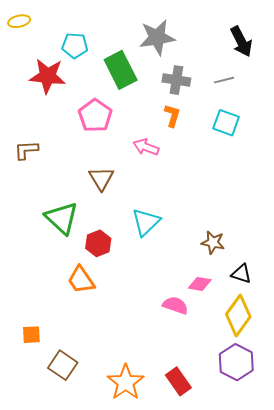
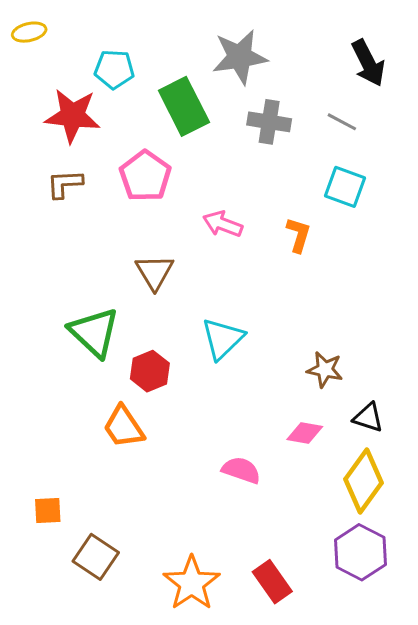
gray line: (224, 80) -> (342, 122), turned 42
orange L-shape: (172, 116) -> (299, 235), moved
brown L-shape: (26, 150) -> (65, 184), moved
pink semicircle: (175, 305) -> (241, 470), moved

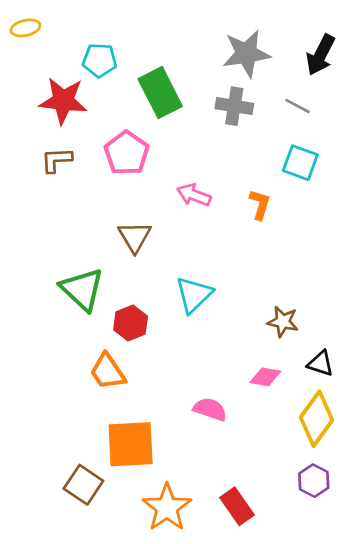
gray star: (240, 57) -> (246, 54), moved
black arrow: (368, 63) -> (321, 55), turned 54
orange square: (48, 510) -> (131, 444), moved, size x2.0
purple hexagon: (360, 552) -> (314, 481), size x0.7

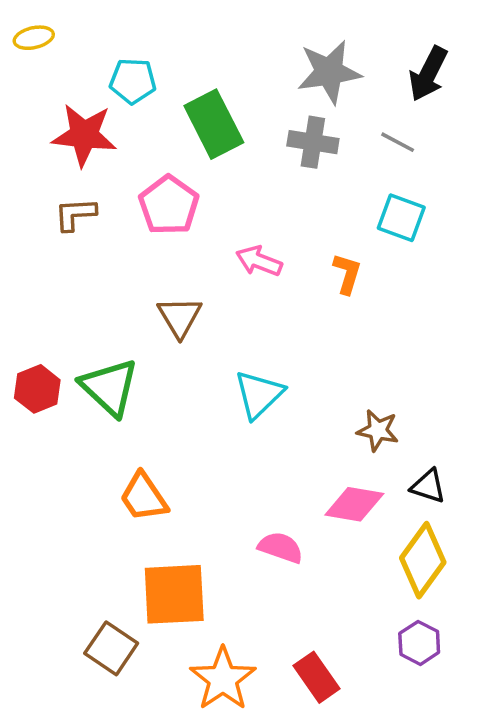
red hexagon: (131, 323) -> (37, 389), moved
pink diamond: (265, 377) -> (354, 504), size x1.4

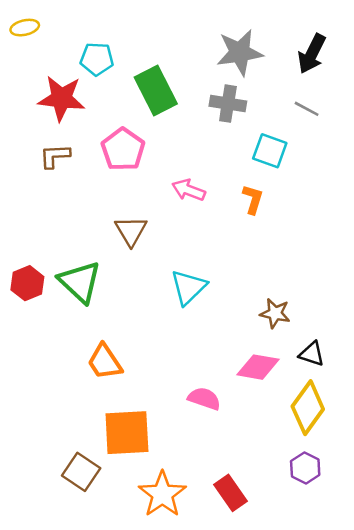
gray line: (398, 142) -> (307, 109), moved
cyan square: (401, 218) -> (270, 151), moved

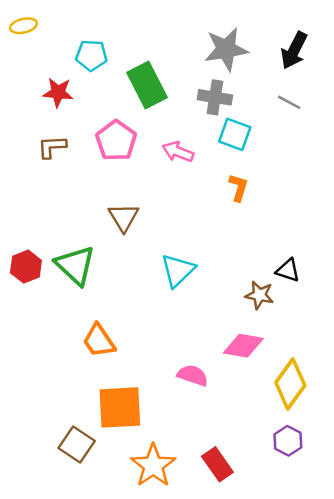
red star: (61, 98) -> (58, 92), size x0.7
cyan square: (270, 151) -> (235, 134), moved
pink arrow: (189, 190) -> (178, 152), moved
black triangle: (312, 354) -> (288, 270), moved

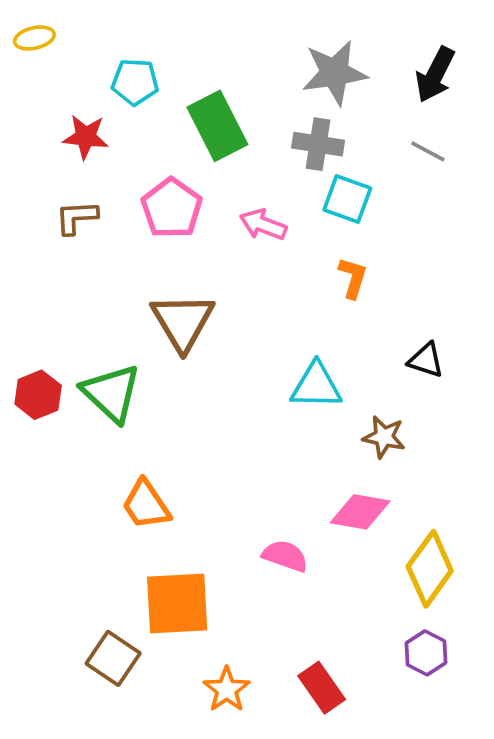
brown triangle: (124, 217) -> (183, 322), size x1.4
cyan triangle: (178, 270) -> (316, 386), moved, turned 45
black triangle: (288, 270) -> (426, 360), moved
orange star: (153, 466) -> (227, 689), size x0.7

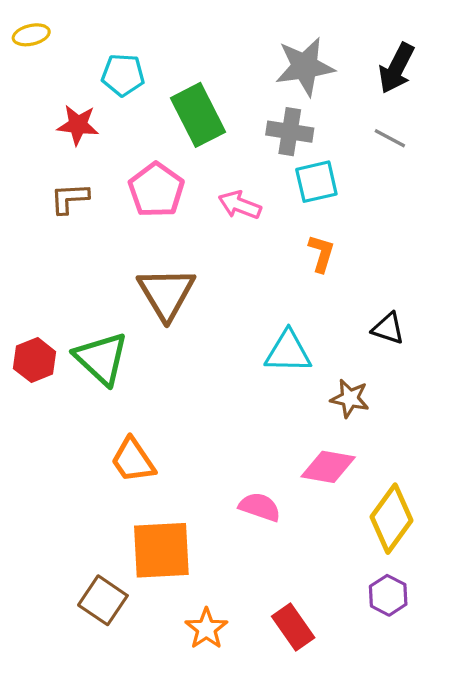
cyan square: (347, 199) -> (316, 182), turned -33

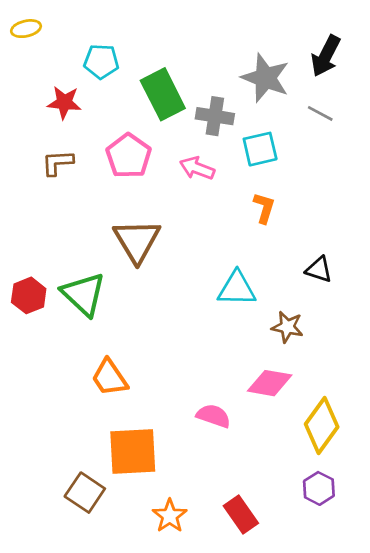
gray star: (305, 67) -> (266, 78), moved, turned 30
gray cross: (290, 132) -> (215, 116), moved

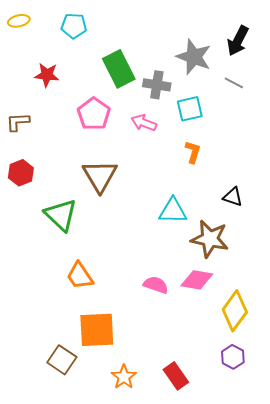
cyan pentagon: (101, 61) -> (74, 26), moved
brown L-shape: (57, 163) -> (18, 122), moved
red hexagon: (29, 295) -> (21, 173), moved
brown star: (287, 327) -> (210, 239), size x1.6
pink semicircle: (213, 416) -> (156, 285), moved

